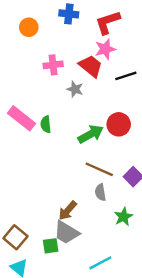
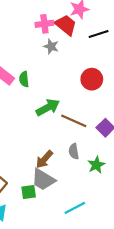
pink cross: (53, 65) -> (44, 24), moved
green arrow: (91, 134) -> (48, 107), moved
gray semicircle: (100, 192) -> (74, 151), moved

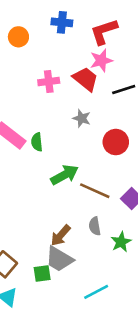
pink cross: (44, 24) -> (49, 82), moved
gray star: (51, 46) -> (82, 118), moved

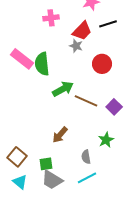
red trapezoid: (86, 79) -> (82, 31), moved, turned 95
green semicircle: (37, 142) -> (42, 64), size x1.6
gray semicircle: (95, 226) -> (86, 157), moved
gray trapezoid: (59, 259) -> (52, 180), moved

